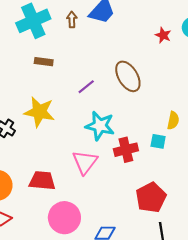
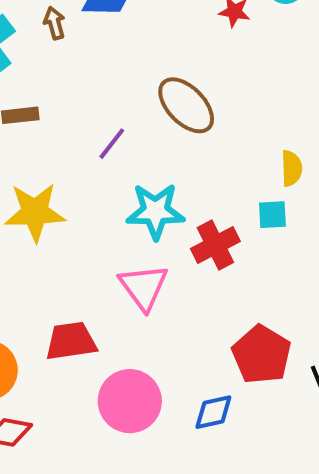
red pentagon: (151, 197) -> (262, 355), moved

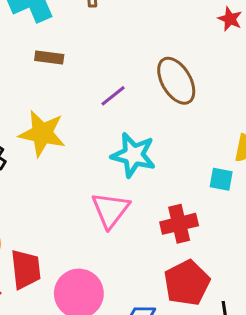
red cross: (215, 245) -> (179, 224), moved
red trapezoid: (71, 341) -> (26, 269), moved, turned 78

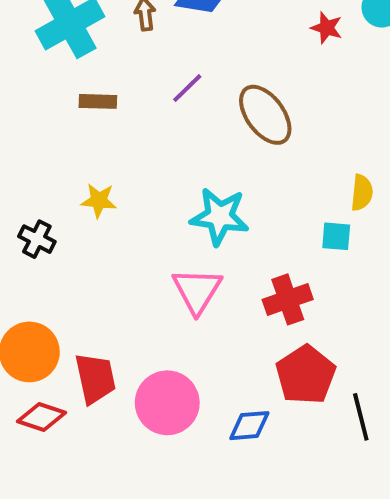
purple line: (113, 96) -> (187, 88), moved
yellow star: (42, 133) -> (99, 201), size x0.6

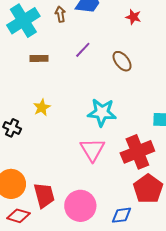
red star: (327, 28) -> (133, 17), moved
brown ellipse: (265, 115) -> (122, 61), size x0.7
yellow star: (99, 201) -> (42, 107), turned -30
red cross: (288, 299) -> (137, 152), size x1.4

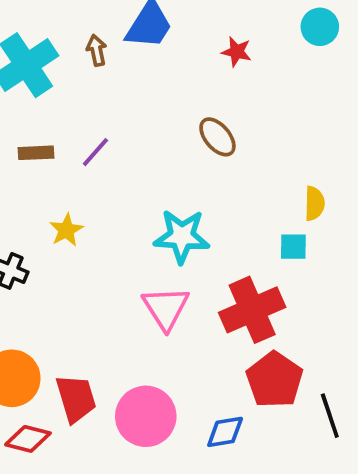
purple line: (83, 50) -> (95, 152), moved
brown rectangle: (39, 58) -> (36, 153), moved

